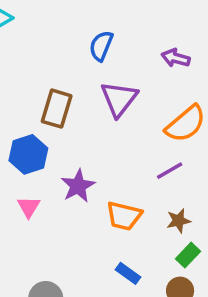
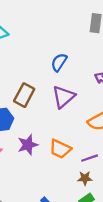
purple line: (170, 171) -> (90, 158), moved
orange trapezoid: (124, 216) -> (60, 149), moved

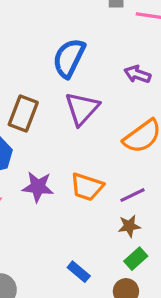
blue semicircle: (59, 62) -> (69, 58), size x1.4
purple star: (28, 145) -> (38, 187), turned 30

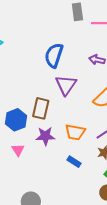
brown rectangle: (23, 113) -> (41, 108), moved
blue rectangle: (79, 272) -> (74, 162), moved

